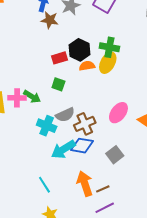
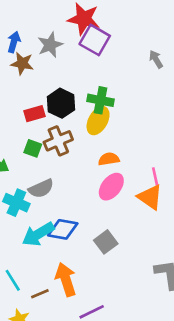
orange semicircle: (87, 66) -> (109, 159), moved
brown cross: (85, 124) -> (58, 141), moved
brown line: (103, 189) -> (40, 294), moved

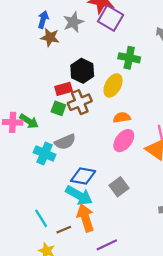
green cross: (101, 100) -> (129, 58), moved
red rectangle: (35, 114) -> (64, 89), moved
cyan arrow: (38, 234) -> (79, 195), moved, turned -120

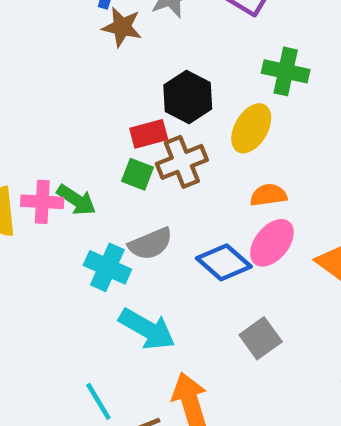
blue diamond: (83, 176) -> (224, 262), moved, turned 30
cyan arrow: (79, 195) -> (147, 329), moved

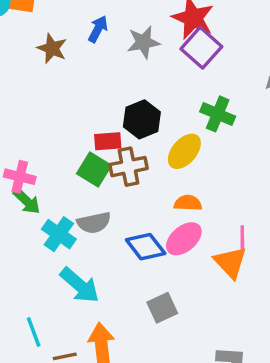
brown star: (122, 27) -> (52, 48), moved
green square: (138, 174) -> (94, 169), size x1.4
green arrow: (76, 200) -> (27, 201), moved

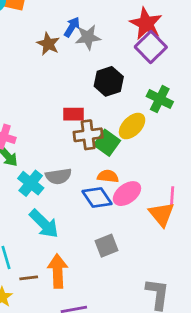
gray star: (143, 42) -> (88, 37), moved
brown star: (52, 48) -> (48, 44), moved
black hexagon: (142, 119) -> (109, 81), moved
green square: (94, 169) -> (107, 143), moved
orange semicircle: (188, 203) -> (108, 176), moved

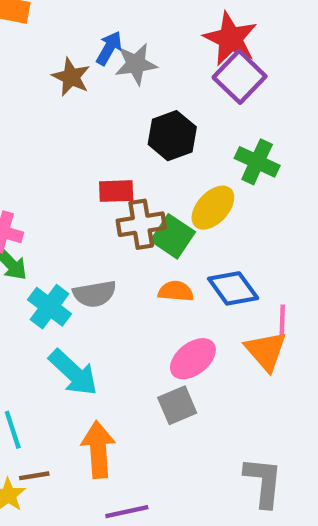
pink ellipse: (127, 194) -> (193, 359), moved
blue diamond: (97, 198) -> (233, 288), moved
brown line: (29, 278) -> (34, 476), moved

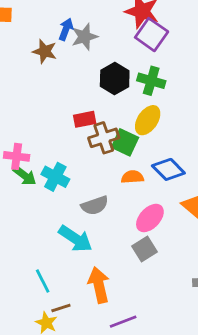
green cross: (257, 162) -> (151, 81), moved
gray semicircle: (95, 294) -> (95, 205), moved
cyan cross: (50, 307) -> (55, 177), moved

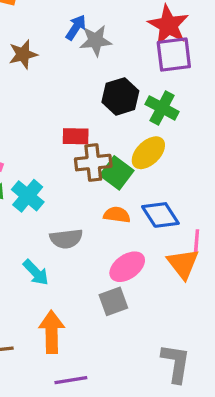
purple square: (152, 35) -> (174, 55), turned 36
brown star: (45, 51) -> (23, 54), moved, turned 30
cyan arrow: (75, 239) -> (36, 273), size x0.7

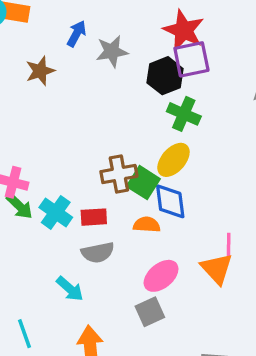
blue arrow: (76, 27) -> (77, 34), moved
black hexagon: (120, 96) -> (165, 76), moved
red rectangle: (76, 136) -> (94, 217), moved
blue diamond: (160, 215) -> (170, 201), moved, turned 30

